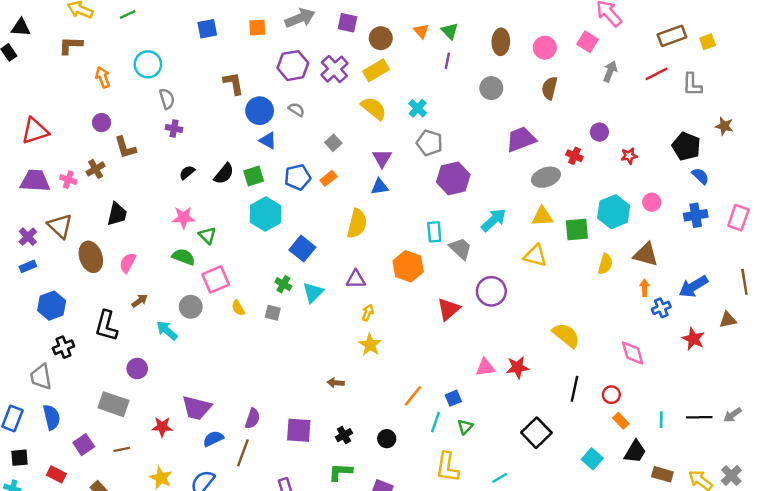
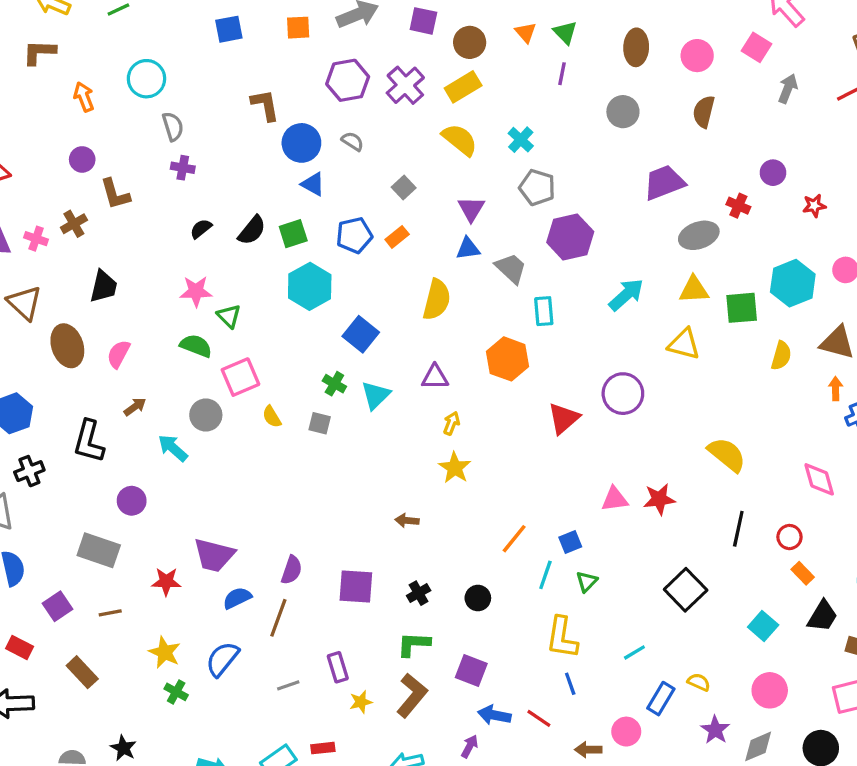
gray trapezoid: (460, 249) -> (511, 268), moved

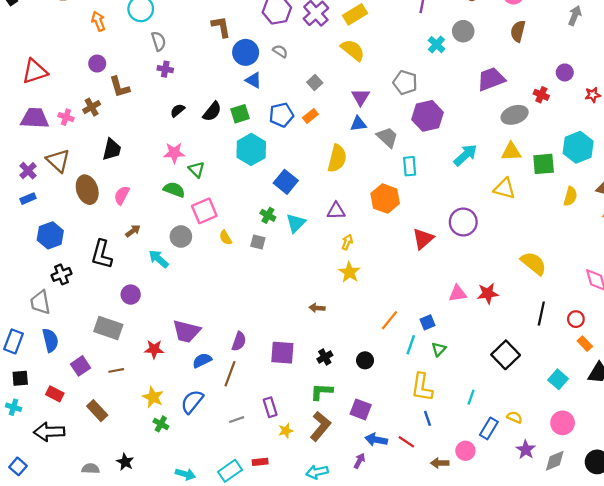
cyan cross: (521, 140) -> (436, 45), moved
cyan line: (634, 652) -> (471, 397), turned -40

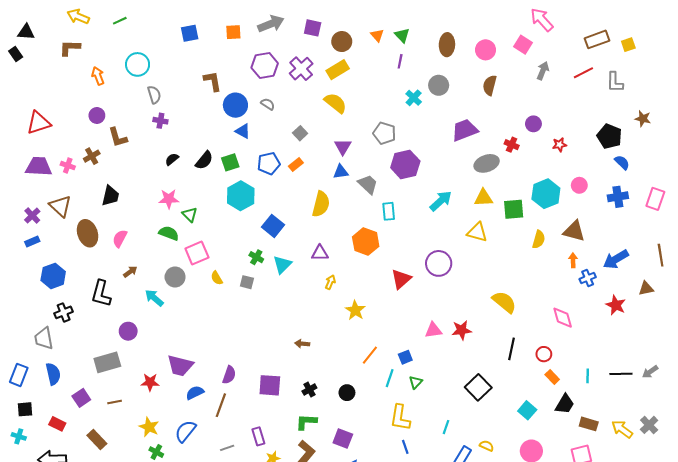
yellow star: (349, 272) -> (355, 310), moved
gray rectangle: (108, 328) -> (107, 362), turned -35

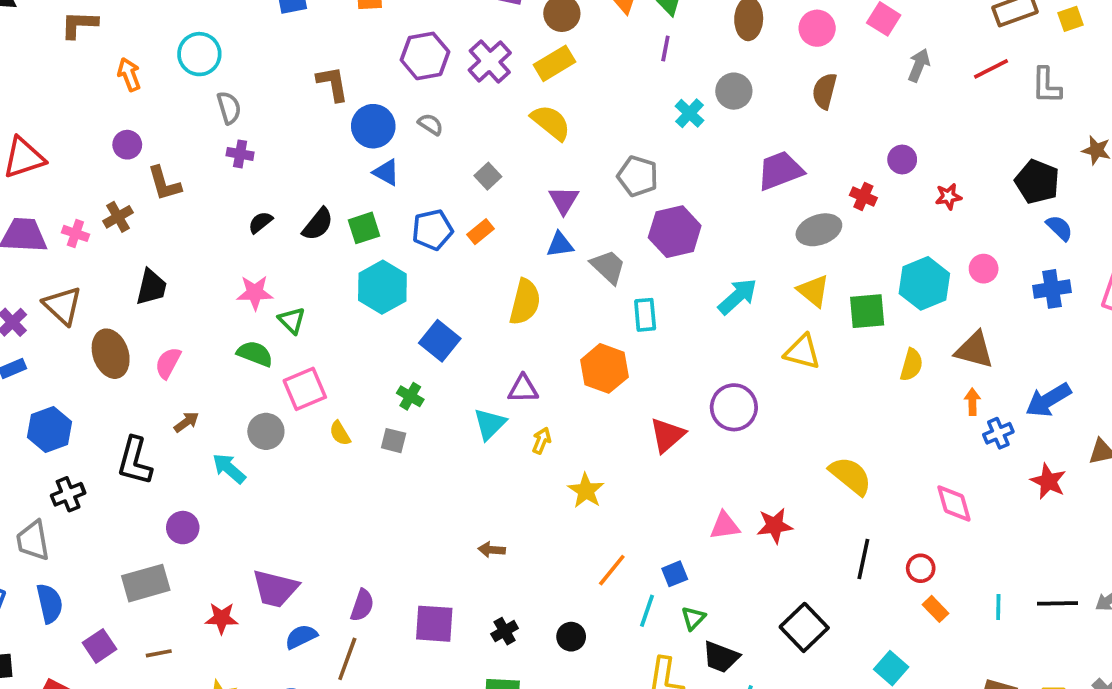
yellow triangle: (483, 198) -> (813, 291), turned 42
cyan triangle: (282, 264) -> (490, 424), moved
black trapezoid: (565, 404) -> (721, 657), moved, turned 80

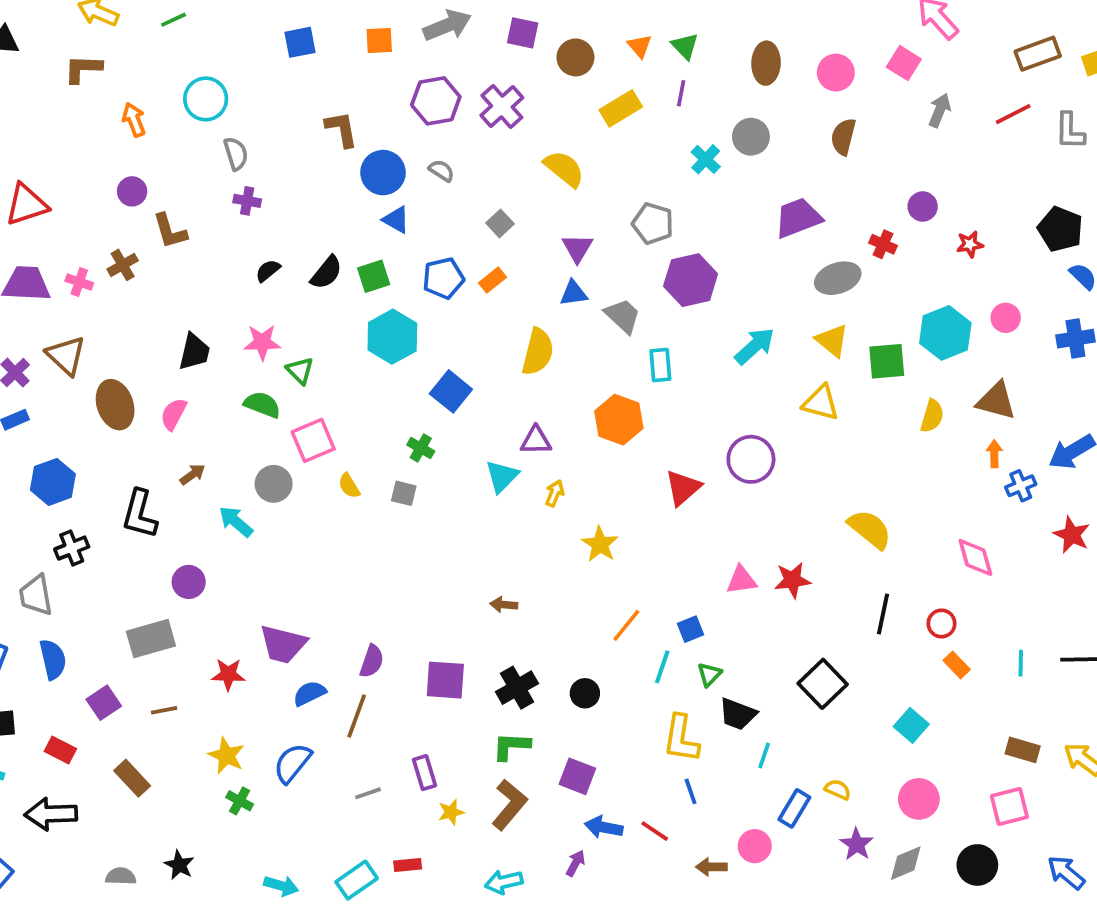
yellow rectangle: (554, 63) -> (621, 108), moved
black trapezoid: (151, 287) -> (194, 352), moved
black cross: (505, 631) -> (517, 688), size x1.5

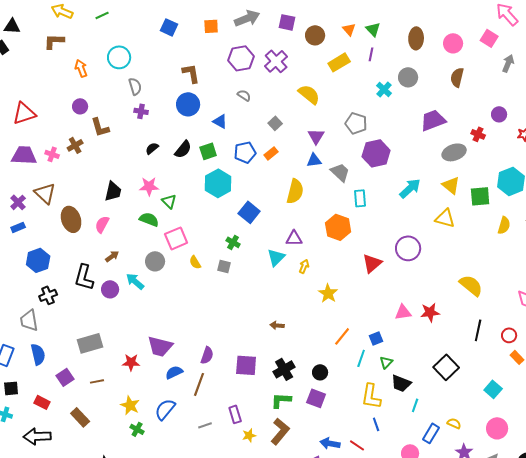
blue square: (300, 42) -> (169, 27), turned 36
blue circle: (383, 173) -> (188, 104), moved
purple circle: (189, 582) -> (110, 289), moved
purple square: (577, 776) -> (316, 398), moved

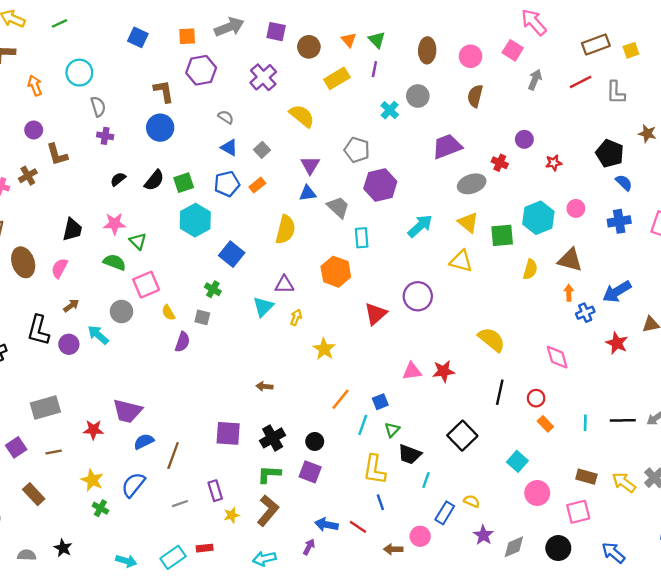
purple hexagon: (241, 58) -> (201, 70), moved
blue triangle: (220, 121) -> (229, 148), moved
purple semicircle: (207, 355) -> (182, 342), moved
pink circle: (497, 428) -> (537, 493), moved

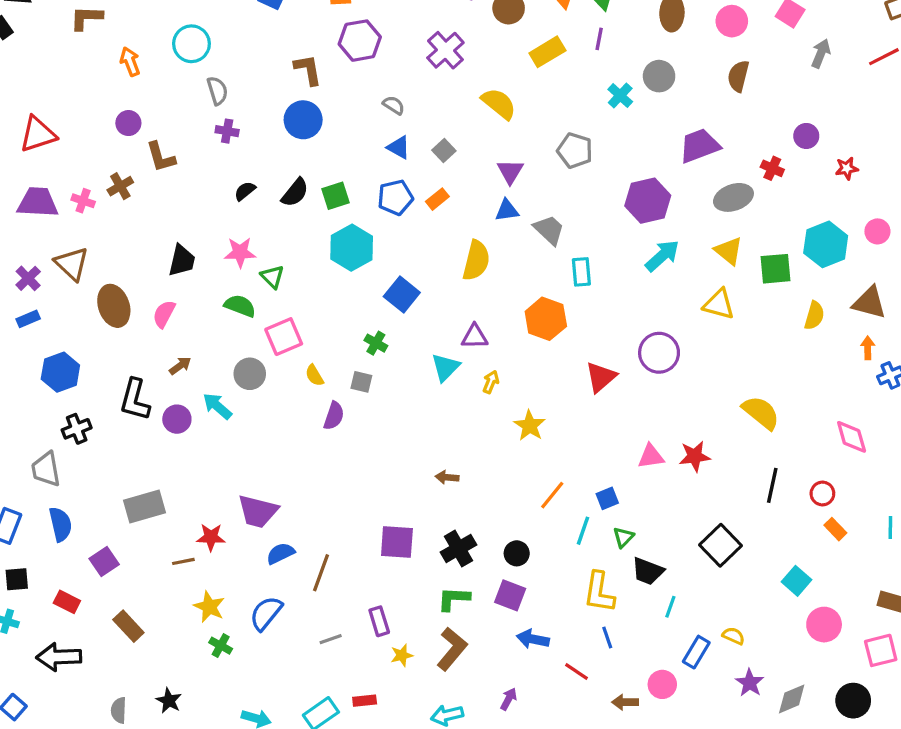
purple hexagon: (380, 185) -> (648, 201), moved
brown line: (54, 452) -> (183, 561), moved
blue arrow: (326, 525) -> (533, 639), moved
gray semicircle: (27, 555) -> (119, 710), turned -90

